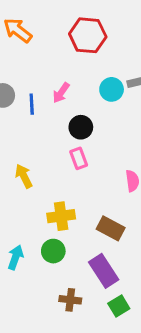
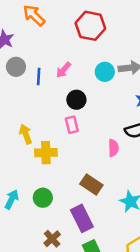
yellow cross: (61, 216) -> (46, 153), moved
brown cross: (70, 300) -> (52, 239), turned 35

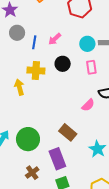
pink rectangle: (72, 125) -> (91, 67), moved
pink semicircle: (113, 148) -> (88, 105), turned 40
yellow cross: (46, 153) -> (36, 71), moved
green circle: (43, 198) -> (28, 139), size x1.5

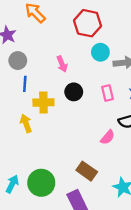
pink arrow: (55, 39) -> (62, 64), turned -64
blue line: (34, 42) -> (25, 84), moved
cyan circle: (87, 44) -> (100, 52), moved

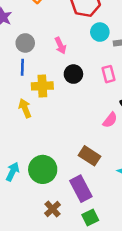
gray circle: (18, 61) -> (25, 43), moved

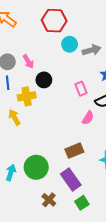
pink arrow: (60, 45) -> (28, 62), moved
black circle: (73, 74) -> (44, 80), moved
pink rectangle: (108, 74) -> (81, 89), moved
brown rectangle: (89, 156) -> (74, 151), turned -48

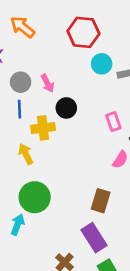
brown rectangle: (74, 151) -> (101, 201), turned -54
green circle: (36, 167) -> (35, 197), moved

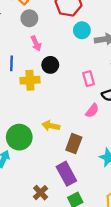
gray circle: (21, 82) -> (29, 18), moved
yellow arrow: (26, 154) -> (51, 126), moved, turned -56

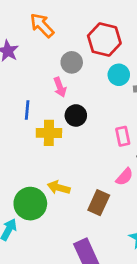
gray circle: (29, 18) -> (72, 62), moved
yellow arrow: (51, 126) -> (59, 188), moved
brown rectangle: (74, 144) -> (99, 203), moved

